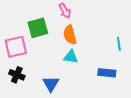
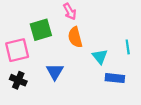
cyan triangle: (71, 57) -> (100, 57), moved, turned 42
blue triangle: (51, 84) -> (55, 72), moved

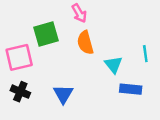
blue triangle: (55, 72) -> (63, 94), moved

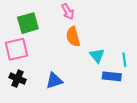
green square: (46, 34) -> (28, 23), moved
cyan line: (145, 54) -> (124, 60), moved
blue triangle: (63, 94) -> (54, 81), turned 42

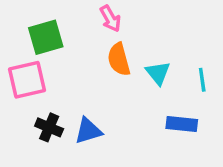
cyan triangle: (97, 55) -> (158, 73), moved
cyan line: (124, 60) -> (202, 80), moved
black cross: (18, 79) -> (49, 127), moved

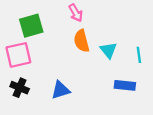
black cross: (49, 127) -> (20, 88), moved

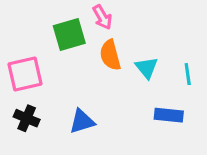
green square: (31, 26) -> (69, 35), moved

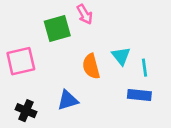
orange semicircle: (110, 55) -> (91, 66), moved
cyan line: (188, 74) -> (145, 68), moved
black cross: (27, 118) -> (26, 111), moved

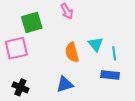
green square: (57, 29) -> (32, 22), moved
blue triangle: (68, 100) -> (65, 84), moved

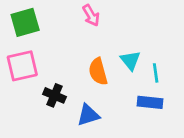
green square: (32, 22) -> (25, 22), moved
black cross: (20, 87) -> (55, 95), moved

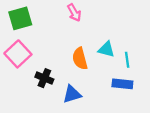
cyan triangle: (130, 60) -> (106, 49), turned -36
pink square: (22, 66) -> (18, 54), turned -30

